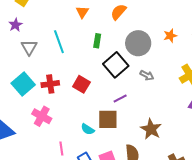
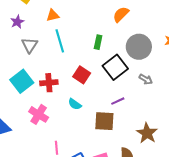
orange triangle: (82, 12) -> (53, 15), moved, turned 40
red square: (81, 84) -> (82, 75), moved
cyan semicircle: (88, 129) -> (75, 104), moved

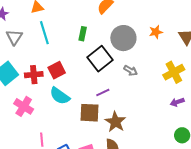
red square: (82, 75) -> (57, 70), moved, turned 30
cyan semicircle: (75, 104) -> (60, 96), size x1.5
brown star: (147, 133) -> (115, 122), moved

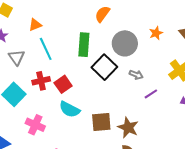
green rectangle: (83, 34) -> (84, 45), size x1.6
red cross: (34, 75) -> (41, 81), moved
purple line: (103, 92) -> (151, 94), moved

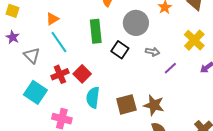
orange triangle: (35, 25) -> (52, 19), moved
black square: (104, 67) -> (120, 50), size x0.7
cyan semicircle: (70, 109) -> (93, 97), turned 80

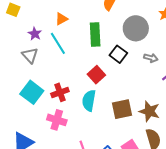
orange triangle: (52, 19) -> (61, 19), moved
purple star: (13, 37) -> (35, 34), moved
red cross: (60, 74) -> (60, 92), moved
red square: (82, 74) -> (96, 75), moved

